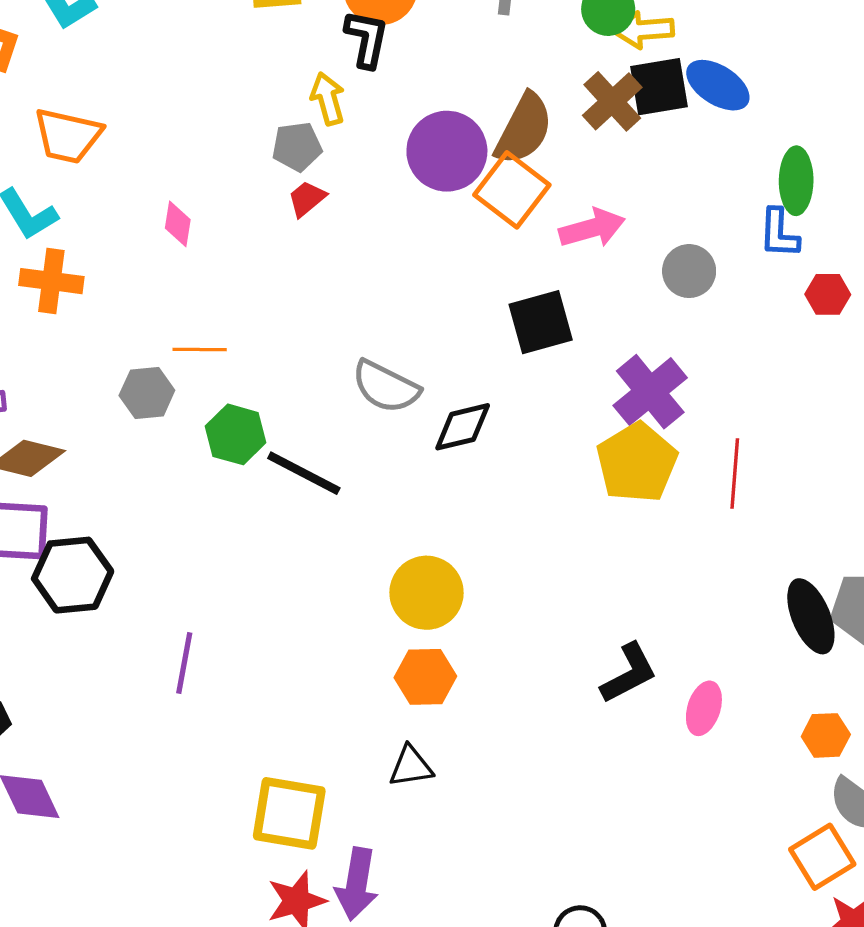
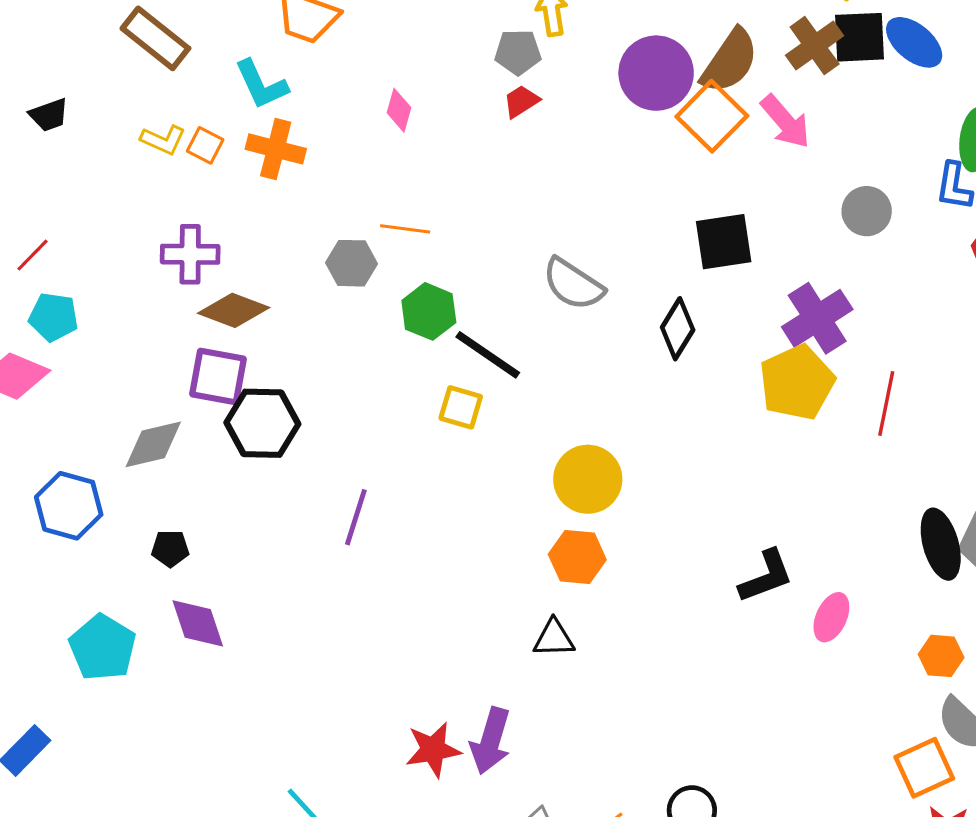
pink arrow: (592, 228) -> (785, 122), moved, turned 58
black diamond: (463, 427) -> (678, 329), moved, turned -52
yellow square: (289, 813) -> (461, 407), moved, size x0.6

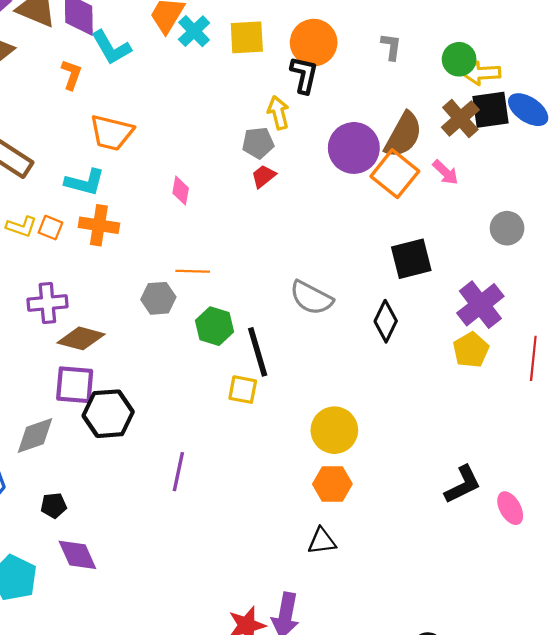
cyan L-shape: (261, 85) -> (85, 182), turned -45
pink arrow: (785, 122) -> (445, 172), size x0.7
black line: (488, 355) -> (258, 352), turned 45
yellow pentagon: (797, 382) -> (471, 350), size x0.7
pink ellipse: (831, 617) -> (510, 508), turned -48

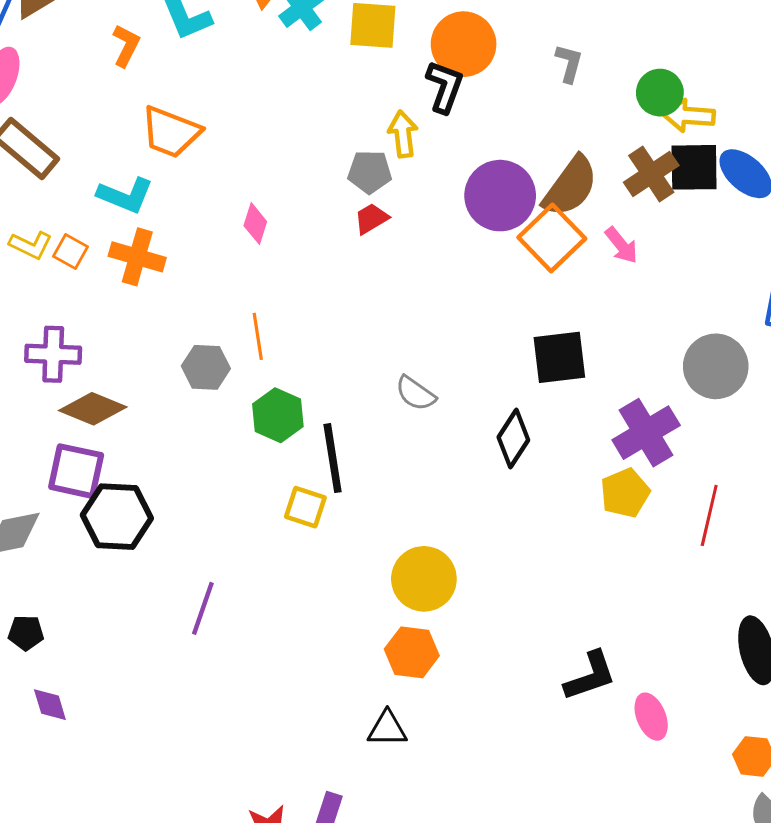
gray circle: (507, 228) -> (716, 366), moved, size x1.4
orange line: (193, 271) -> (258, 336), turned 72
gray semicircle: (311, 298) -> (416, 393), size x0.7
purple diamond: (77, 555) -> (50, 705), size x0.7

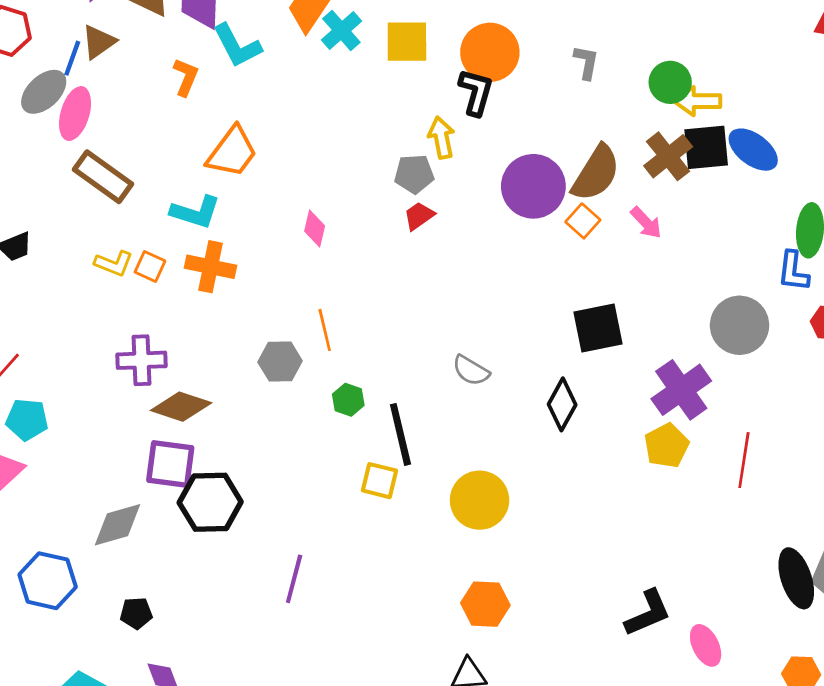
orange trapezoid: (171, 132) -> (232, 152), turned -70
orange square: (552, 238) -> (583, 221), size x0.6
green hexagon: (278, 415) -> (348, 400), size x0.7
yellow circle: (424, 579) -> (480, 500), moved

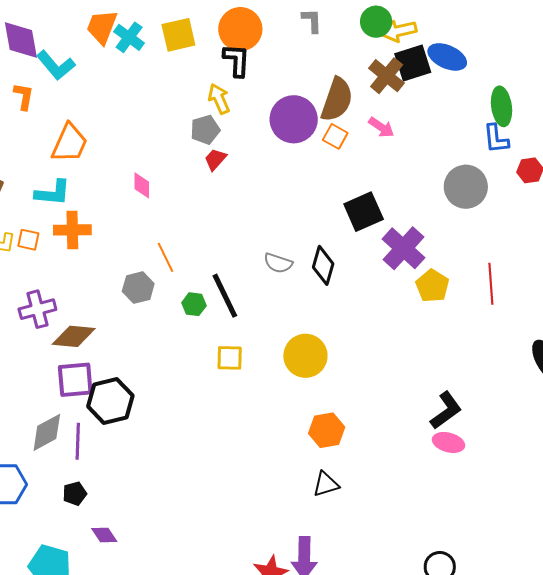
purple cross: (681, 390) -> (403, 248), moved
black diamond: (562, 404) -> (323, 265), moved
black line: (400, 434) -> (225, 296), moved
purple line: (294, 579) -> (78, 441), moved
pink ellipse: (706, 645) -> (449, 442), moved, turned -36

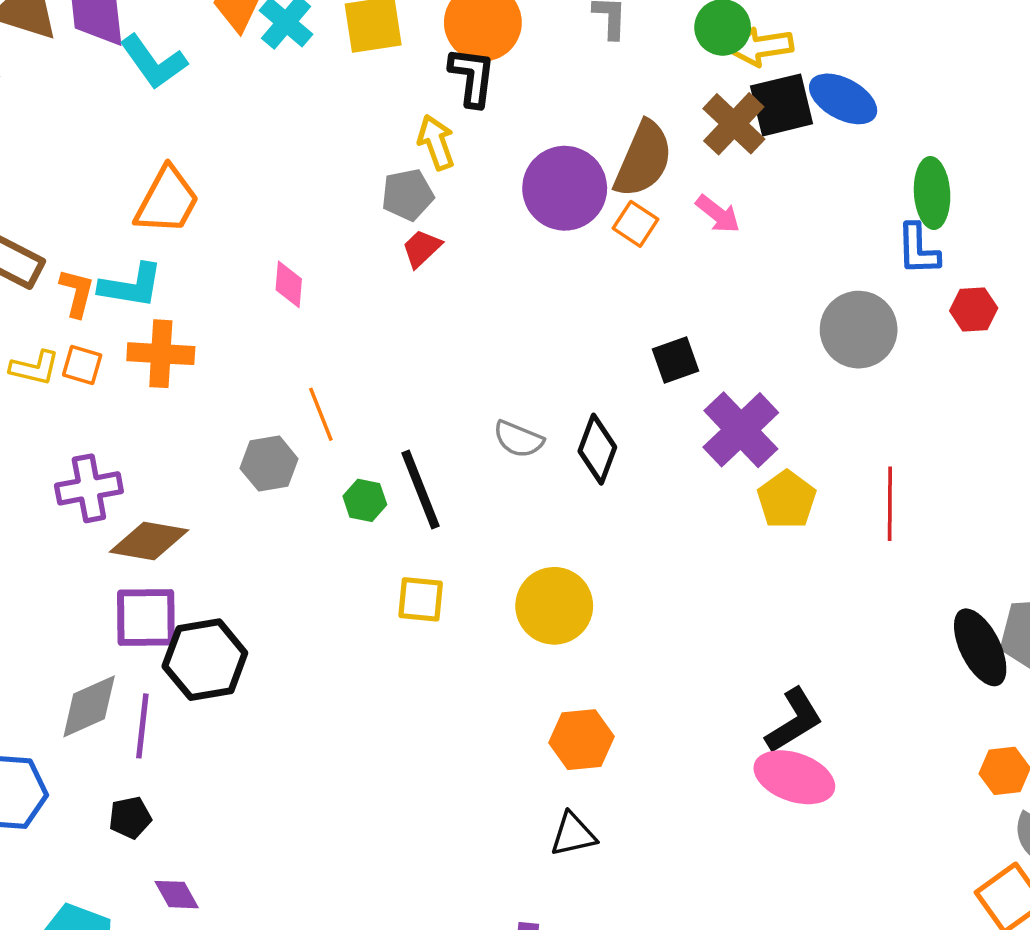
orange L-shape: (24, 96) -> (77, 293), moved
black square: (364, 212) -> (675, 360), size x0.7
pink ellipse: (449, 442) -> (794, 777), size x1.4

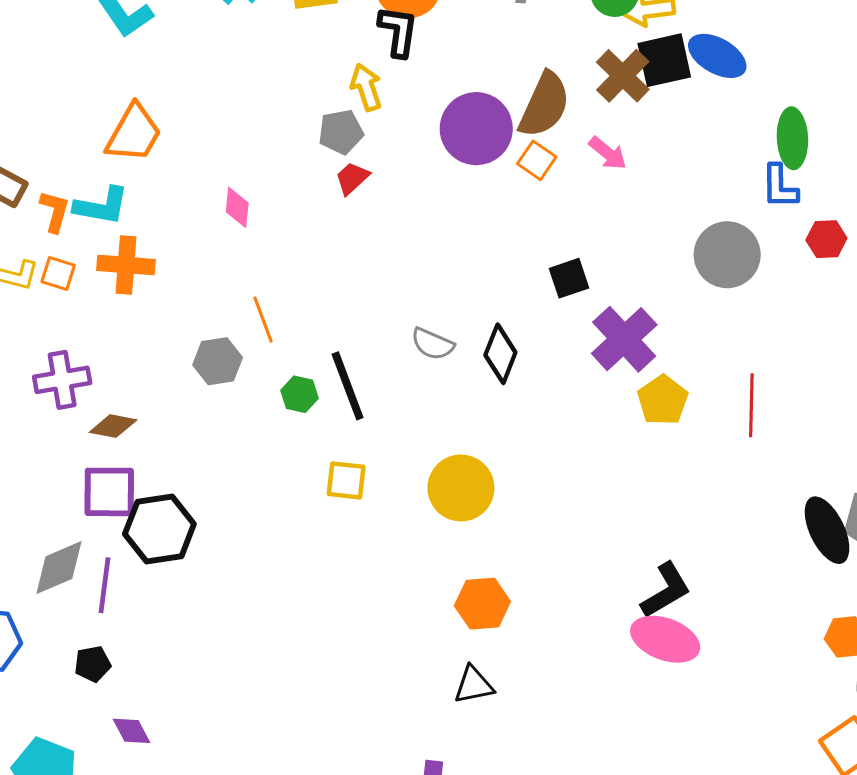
brown diamond: (149, 541) -> (113, 426), size x0.7

